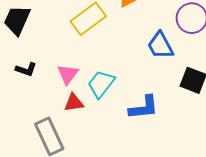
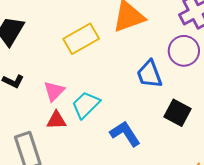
blue L-shape: (144, 108) -> (125, 134), turned -124

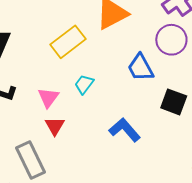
cyan trapezoid: (86, 105) -> (84, 84), moved, size x0.7
red triangle: (56, 120) -> (55, 126), turned -50

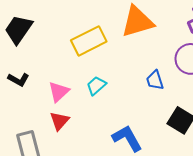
blue trapezoid: (140, 68) -> (155, 80), size x0.7

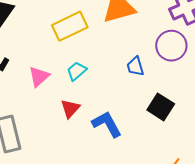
red triangle: (59, 121) -> (70, 109), moved

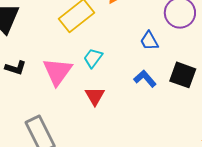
pink triangle: (39, 77) -> (57, 72), size x1.4
blue L-shape: (107, 124) -> (145, 79), moved, size x0.7

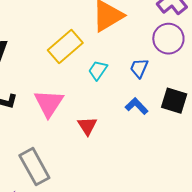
blue trapezoid: (149, 41) -> (139, 68), turned 55
cyan trapezoid: (93, 58) -> (98, 70), moved

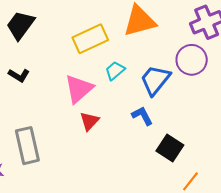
blue trapezoid: (139, 68) -> (155, 80), size x1.6
black square: (174, 101) -> (170, 148), moved
pink triangle: (49, 103) -> (79, 89), moved

